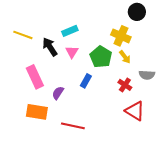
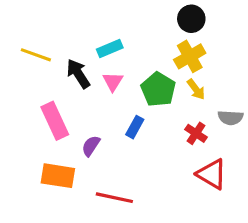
black circle: (137, 12) -> (191, 19), moved
yellow cross: (121, 36) -> (190, 56), turned 36

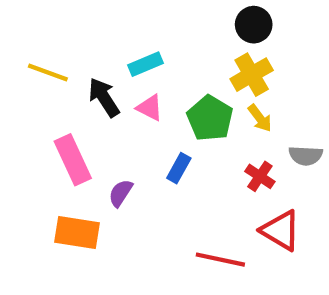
pink triangle: (113, 82) -> (150, 108), turned -35
red line: (114, 198) -> (220, 260), moved

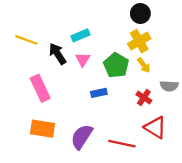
pink triangle: (150, 108) -> (83, 60), turned 35
blue rectangle: (179, 168) -> (99, 93), turned 49
purple semicircle: (121, 193) -> (82, 137), moved, size x1.6

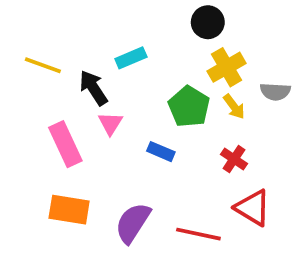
black circle: (140, 13) -> (208, 22), moved
pink triangle: (83, 60) -> (110, 123), moved
gray semicircle: (169, 86) -> (275, 92), moved
blue rectangle: (99, 93) -> (161, 152), turned 35

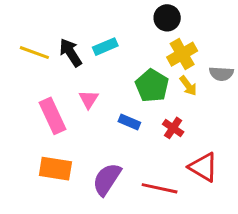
black arrow: (93, 88) -> (71, 53), moved
red cross: (234, 159) -> (173, 128), moved

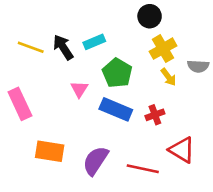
green pentagon: (152, 86) -> (117, 73), moved
pink rectangle: (52, 116) -> (20, 104), moved
blue rectangle: (129, 122) -> (116, 109), size x1.6
red cross: (173, 128) -> (155, 115), turned 36

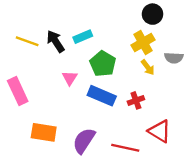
black circle: (150, 16) -> (152, 14), moved

